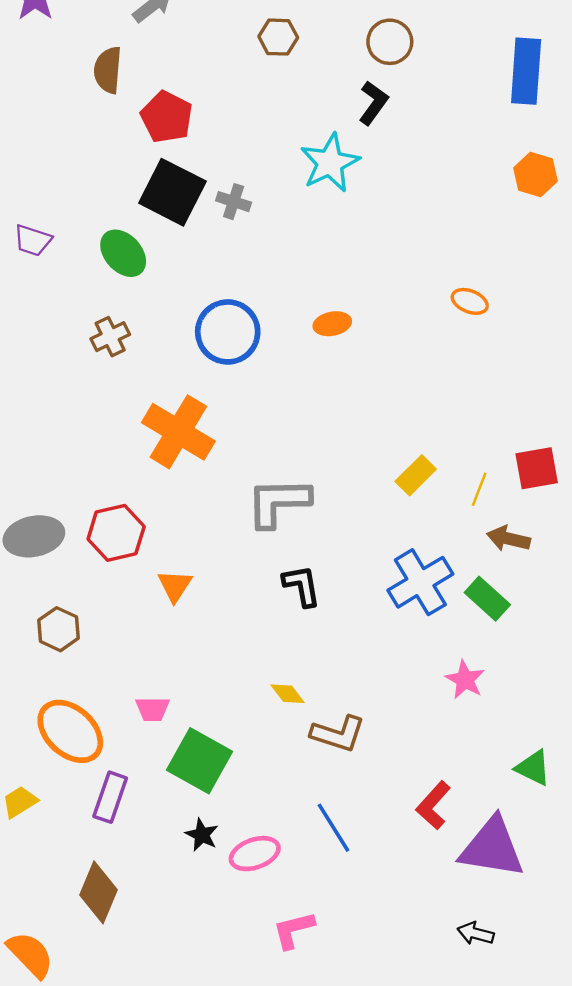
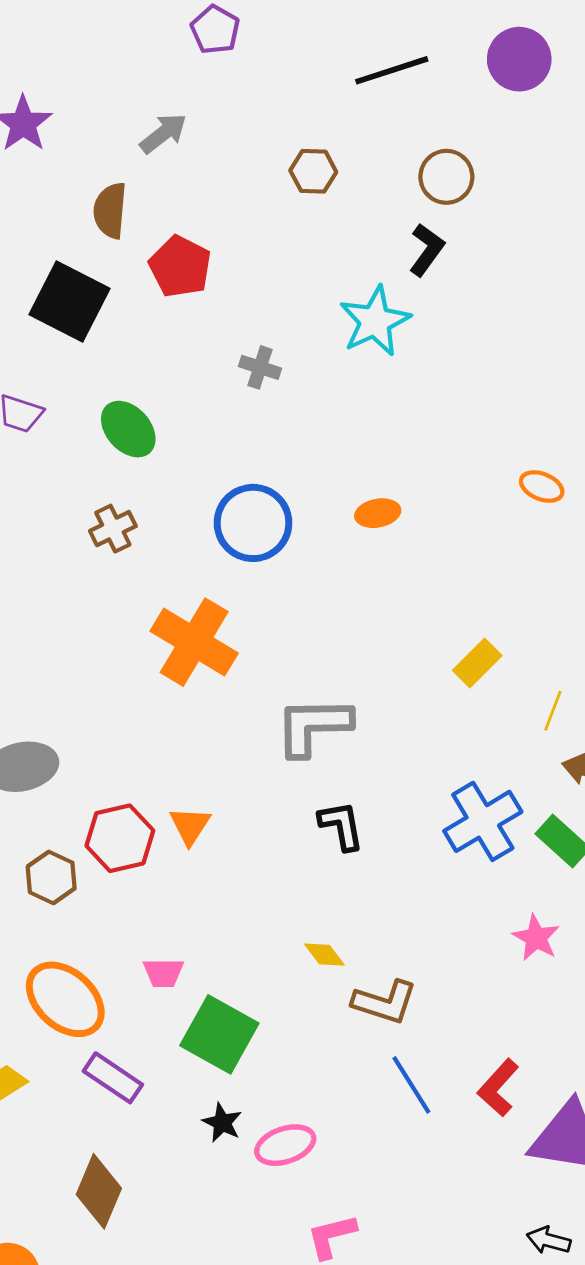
black square: (172, 192) -> (69, 302), moved
yellow rectangle: (416, 475) -> (477, 663), moved
red hexagon: (116, 533) -> (120, 838), moved
purple rectangle: (110, 797) -> (113, 1078), turned -75
blue line: (333, 828) -> (411, 1085), moved

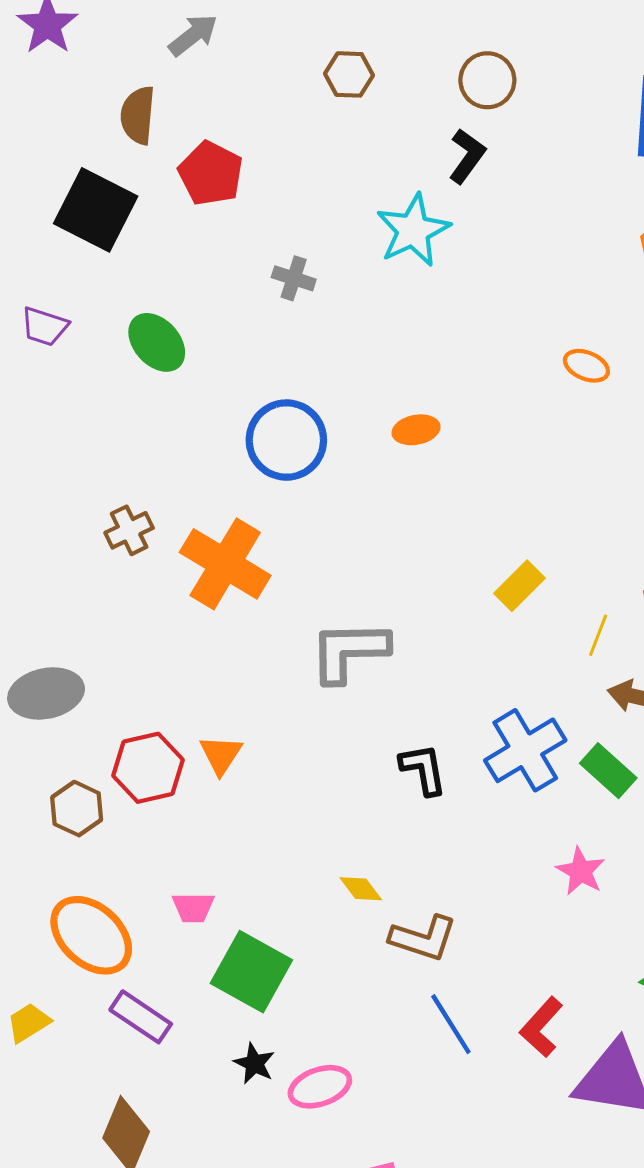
orange ellipse: (542, 487) -> (586, 366), moved
brown cross: (113, 529) -> (129, 530), moved
black L-shape: (341, 826) -> (423, 769), moved

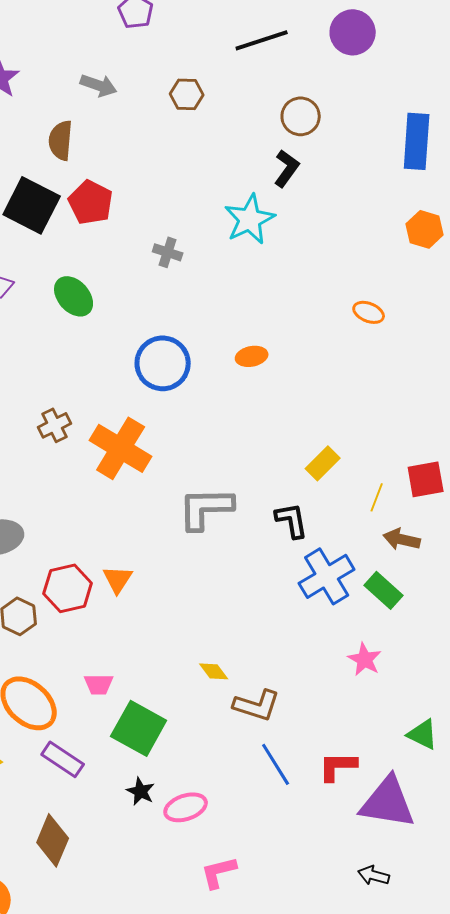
gray arrow: (193, 35) -> (99, 85), turned 57
brown hexagon: (349, 74) -> (187, 94), moved
red pentagon: (211, 173) -> (91, 202), moved
black L-shape: (423, 769) -> (292, 520), moved
red L-shape: (541, 1027) -> (338, 766), turned 48

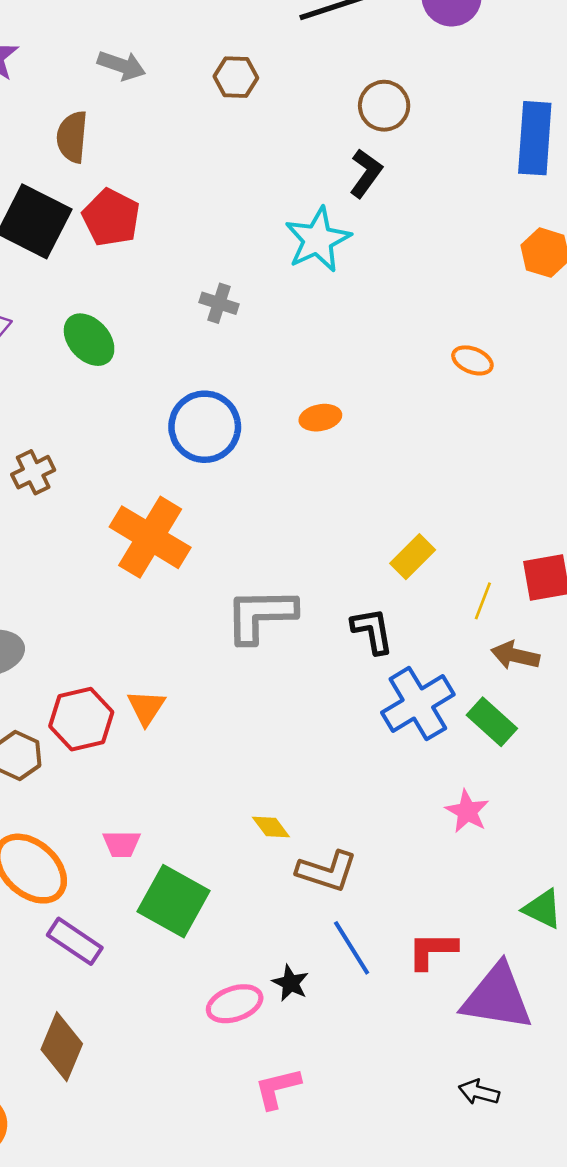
gray cross: (168, 252) -> (219, 303), moved
brown cross: (55, 425) -> (33, 472), moved
black star: (141, 791) -> (290, 983), moved

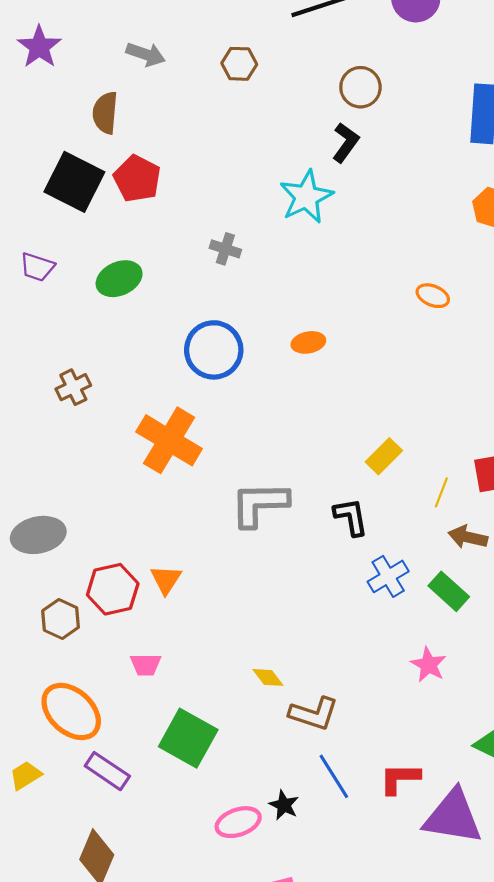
green ellipse: (89, 340) -> (119, 279), turned -72
blue cross: (418, 704) -> (388, 576), size x0.7
pink trapezoid: (122, 844) -> (146, 665), moved

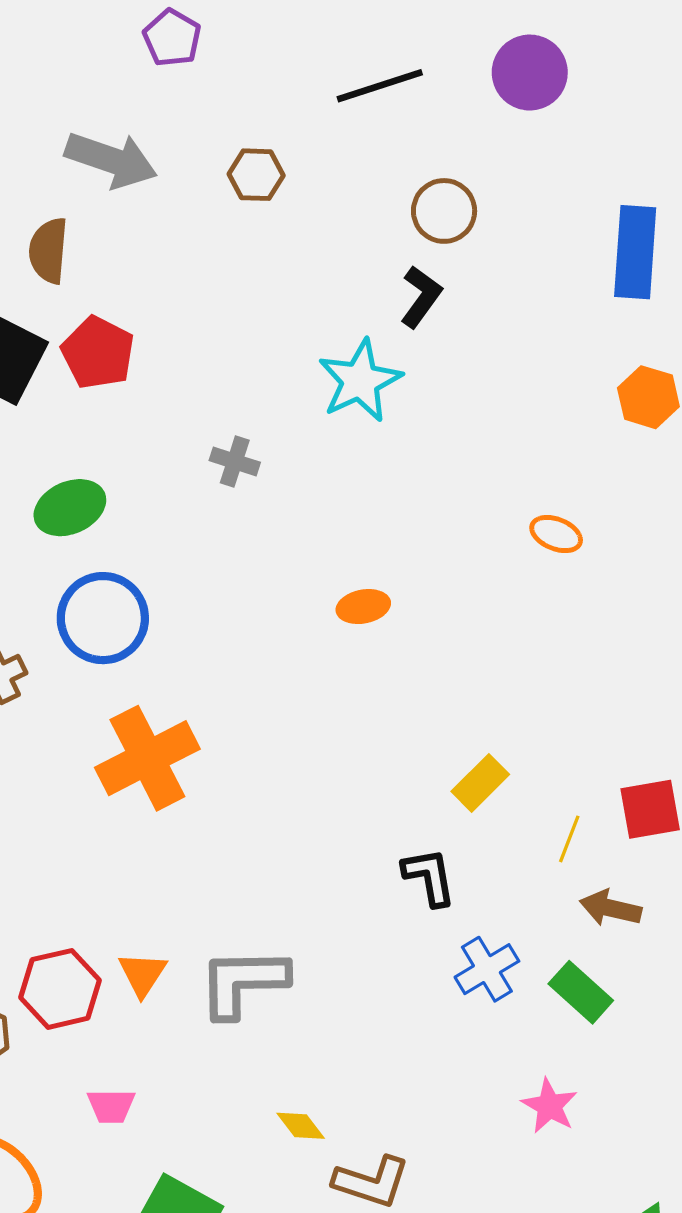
gray arrow: (146, 54) -> (111, 160), size x1.5
blue circle: (214, 350) -> (103, 618), moved
orange cross: (169, 440) -> (147, 758), turned 32
gray L-shape: (259, 504) -> (243, 982), moved

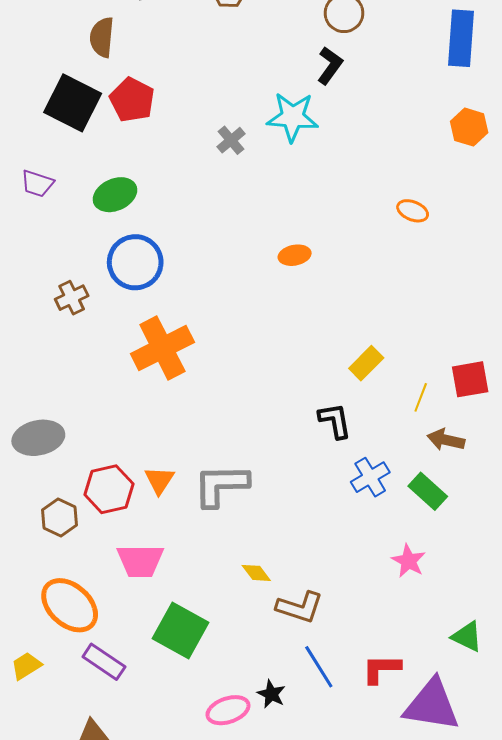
cyan star: (360, 381) -> (293, 117), turned 30
gray cross: (235, 461) -> (231, 140), moved, turned 32
pink trapezoid: (111, 1106) -> (140, 561), size x1.6

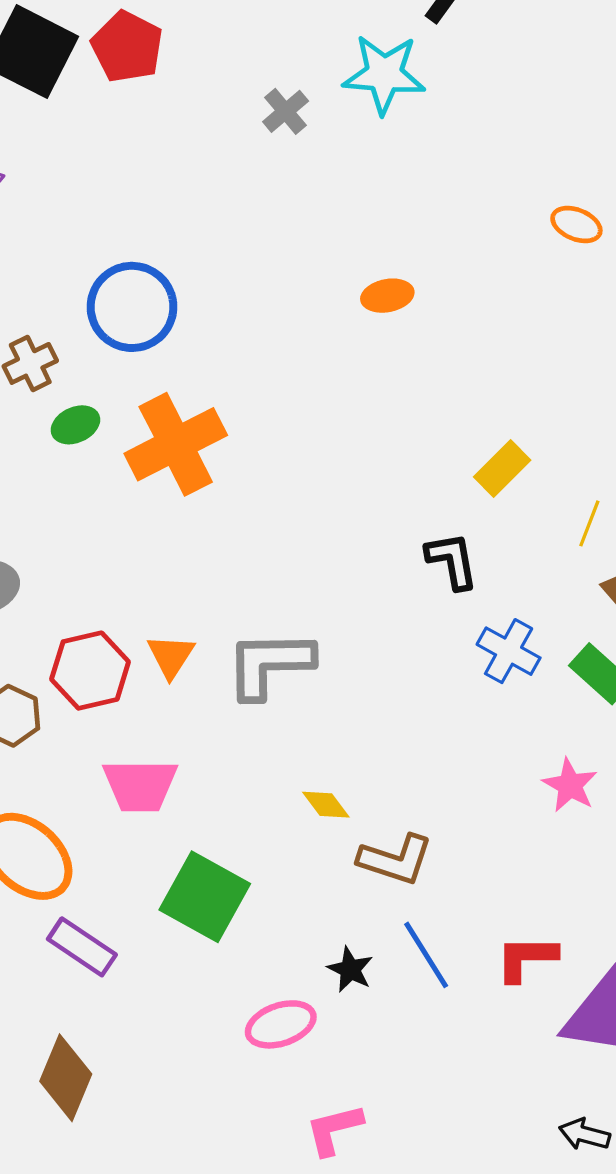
green ellipse: (115, 195) -> (75, 425), moved, size x0.7
blue cross: (370, 477) -> (509, 651), turned -30
black star: (271, 694) -> (350, 969), moved

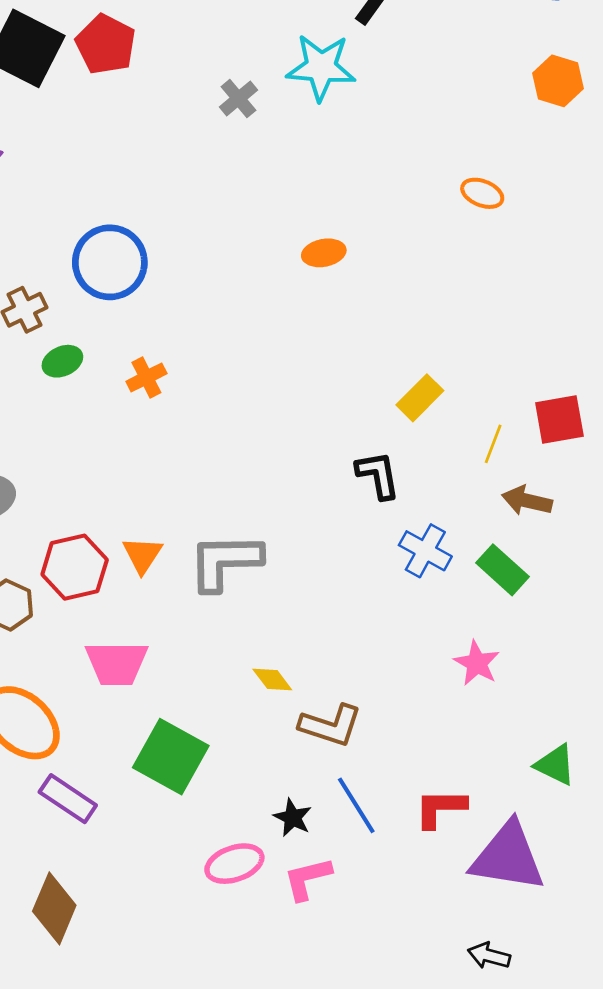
orange cross: (176, 444) -> (146, 377), size x0.5
pink L-shape: (334, 1129) -> (308, 879), moved

